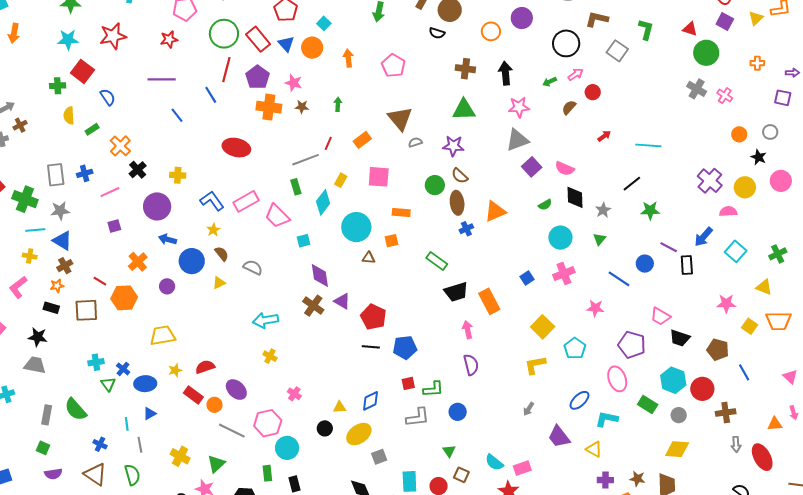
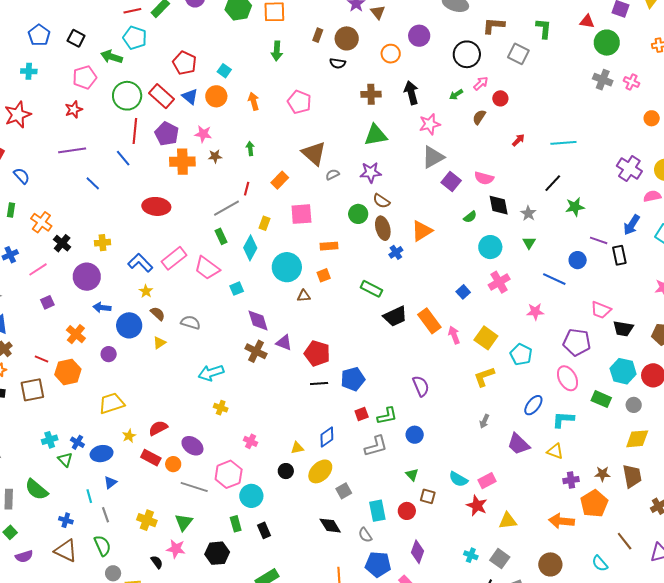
green rectangle: (92, 129) -> (11, 210), turned -40
pink arrow: (468, 330) -> (454, 335), moved
green square: (43, 448) -> (10, 532), turned 32

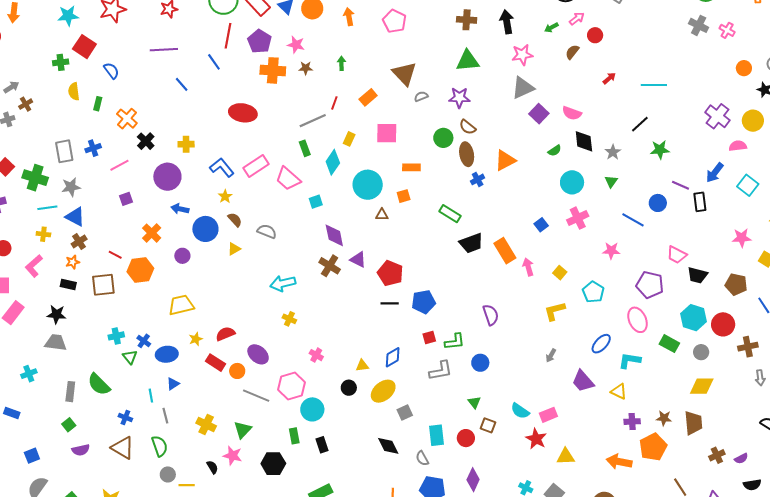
yellow square: (486, 338) -> (560, 273), size x0.6

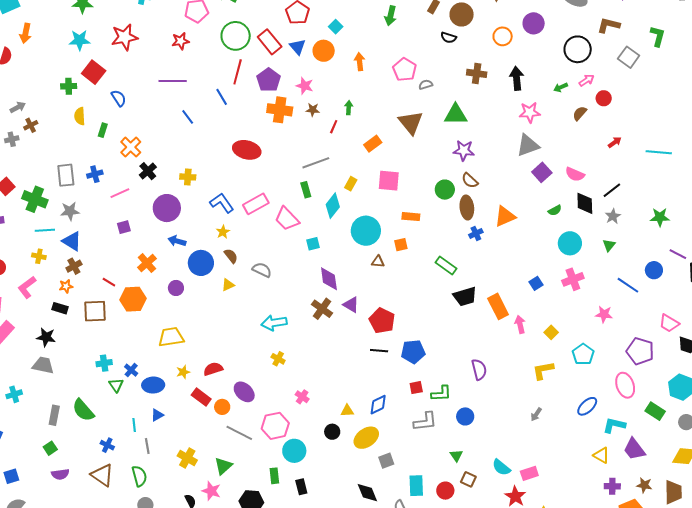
green triangle: (468, 61) -> (456, 115), moved
gray semicircle: (421, 96) -> (426, 85), moved
red line: (334, 103) -> (334, 127), moved
black line: (640, 124) -> (612, 190), moved
purple trapezoid: (583, 381) -> (634, 449), moved

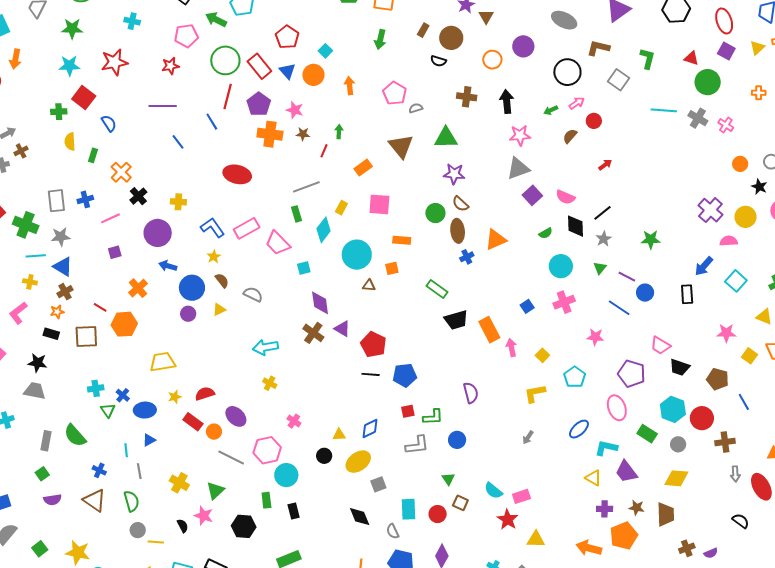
cyan line: (659, 152) -> (664, 110), moved
purple line: (678, 254) -> (627, 277), moved
purple circle: (176, 288) -> (188, 314), moved

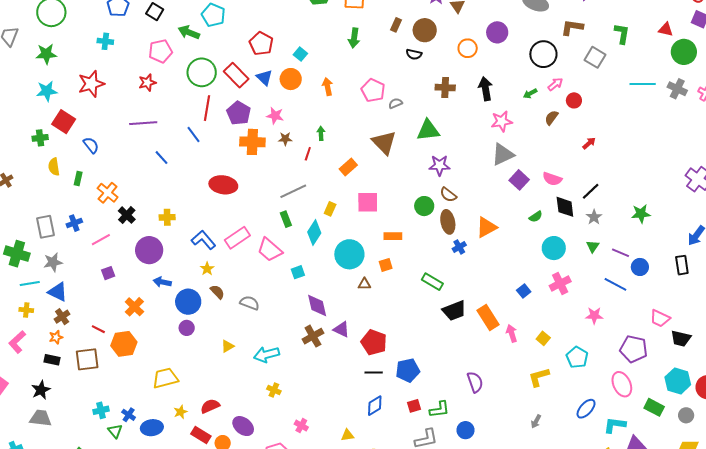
yellow triangle: (219, 310) -> (228, 346), moved
brown cross: (313, 333) -> (313, 336), turned 30
black star: (38, 363) -> (41, 390), turned -30
blue diamond: (370, 428) -> (375, 406), moved

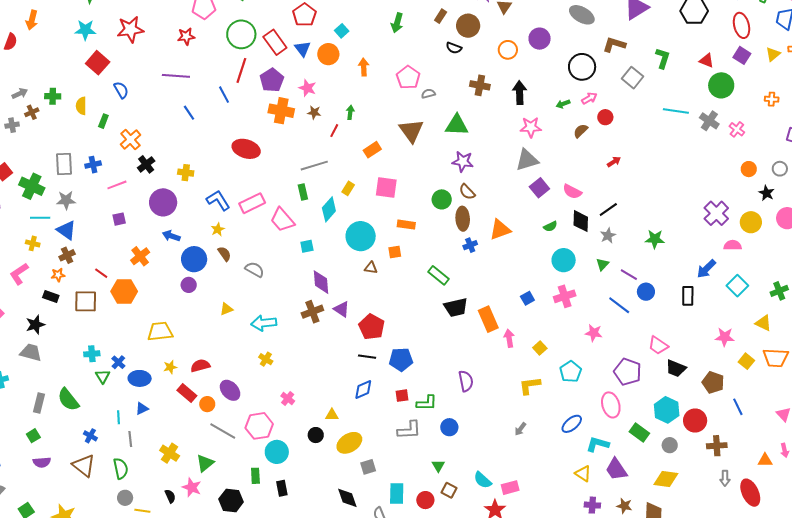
green cross: (40, 138) -> (53, 96), moved

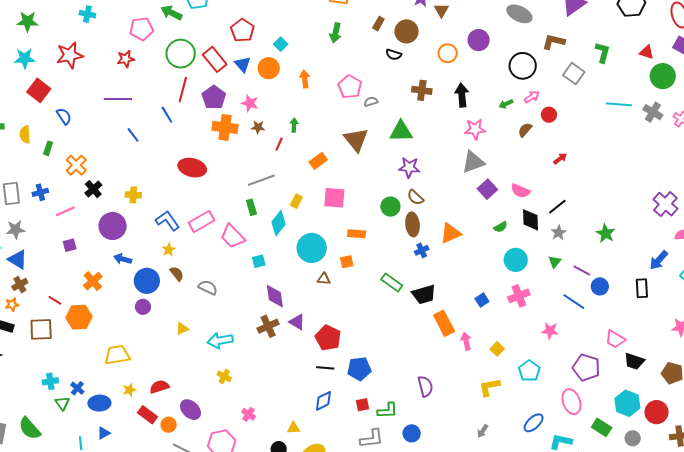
green star: (655, 239) -> (606, 233), turned 30
black trapezoid: (456, 307) -> (424, 294), moved

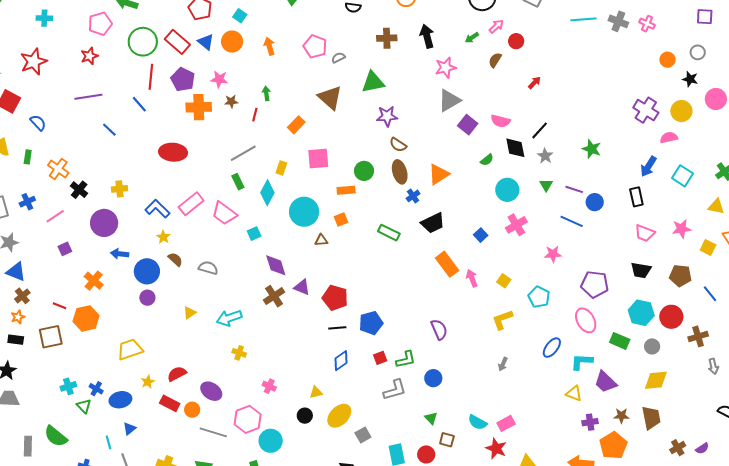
green circle: (390, 207) -> (364, 171), moved
black trapezoid: (424, 294) -> (433, 223), moved
pink trapezoid: (615, 339) -> (645, 233), moved

